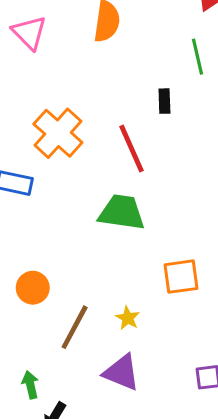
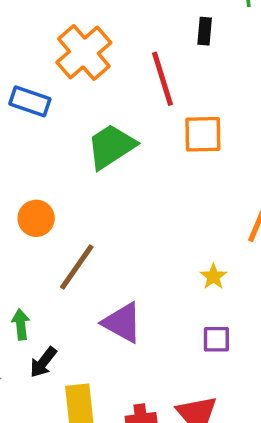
green trapezoid: (122, 212) -> (111, 146), moved, turned -48
orange square: (181, 277) -> (203, 134), moved
yellow star: (128, 318) -> (213, 277), moved

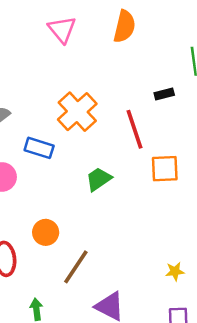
black rectangle: (205, 31) -> (164, 94), turned 72
green trapezoid: (111, 146) -> (99, 179), size x0.7
yellow star: (213, 277) -> (175, 271), turned 30

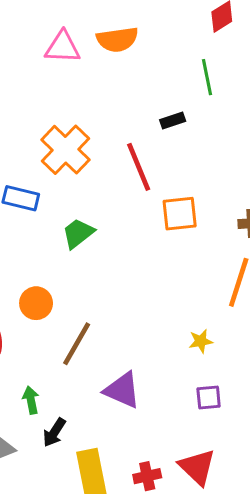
orange semicircle: (124, 26) -> (117, 39), turned 72
pink triangle: (62, 30) -> (63, 47), moved, turned -44
green trapezoid: (99, 179) -> (78, 233), moved

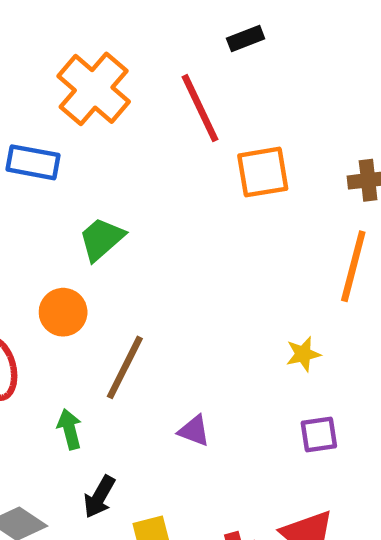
green trapezoid: (78, 233) -> (102, 239), moved
purple triangle: (122, 390) -> (194, 431), size x0.6
green arrow: (31, 400) -> (70, 429), moved

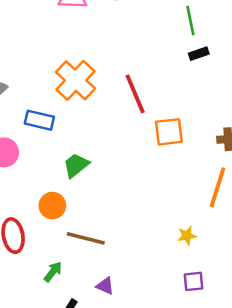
black rectangle: (246, 39) -> (199, 54), moved
brown line: (125, 367) -> (86, 238), turned 75
green arrow: (70, 429) -> (53, 272), turned 50
purple triangle: (194, 431) -> (105, 286), moved

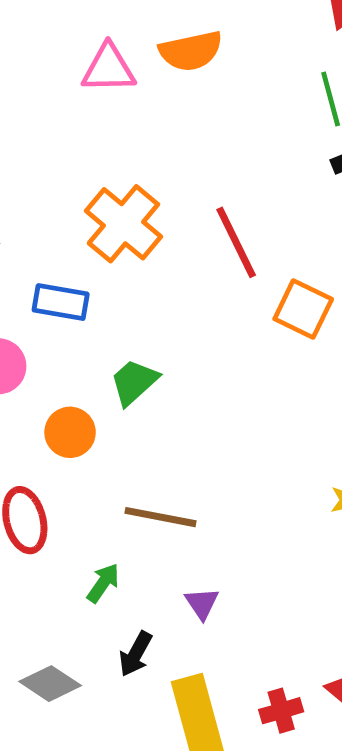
orange square: (169, 132) -> (303, 309), turned 36
orange circle: (52, 206) -> (70, 432), moved
purple triangle: (105, 286) -> (202, 603), turned 36

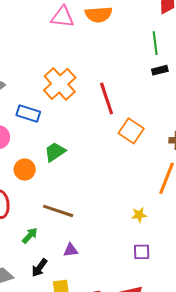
purple triangle: (202, 603) -> (71, 250), turned 49

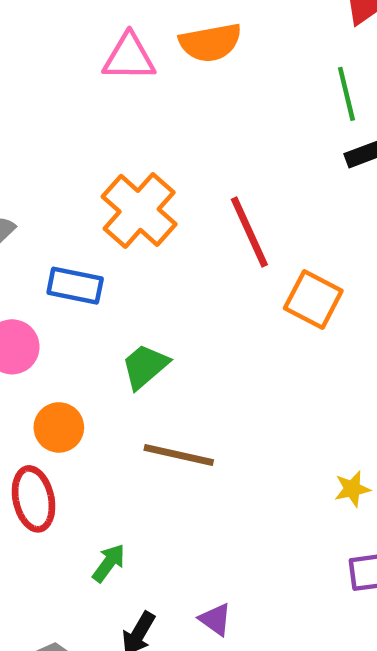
orange circle: (25, 170) -> (59, 427), moved
brown line: (58, 211) -> (179, 455), moved
purple triangle: (71, 250) -> (215, 619), moved, turned 49

